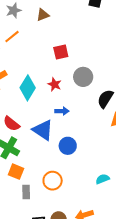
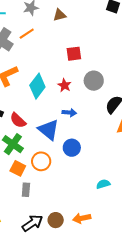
orange circle: (53, 181) -> (41, 161), moved

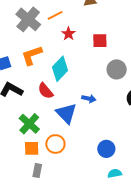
red star: (64, 85) -> (69, 34), moved
red semicircle: (18, 120) -> (45, 91), moved
blue circle: (72, 148) -> (106, 149), moved
orange square: (18, 168) -> (32, 148), turned -35

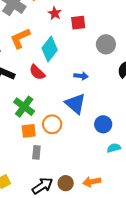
red square: (100, 41) -> (78, 23), moved
blue triangle: (66, 113) -> (75, 104), moved

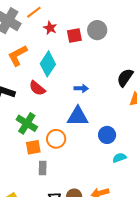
gray circle: (106, 44) -> (97, 30), moved
blue triangle: (75, 104) -> (78, 116), turned -35

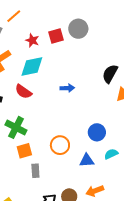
red star: (50, 28) -> (32, 40), moved
cyan diamond: (48, 64) -> (32, 67), turned 50
blue triangle: (78, 116) -> (87, 160), moved, size x0.7
orange circle: (56, 139) -> (60, 145), moved

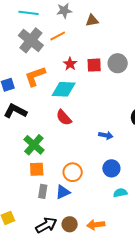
blue arrow: (67, 88) -> (106, 135), moved
red semicircle: (23, 92) -> (64, 118), moved
blue triangle: (87, 160) -> (63, 192), moved, turned -35

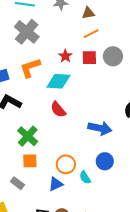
orange line: (58, 36) -> (91, 34), moved
blue arrow: (106, 135) -> (100, 128), size x1.6
gray rectangle: (43, 191) -> (17, 183), moved, turned -64
cyan semicircle: (120, 193) -> (85, 177), moved, turned -112

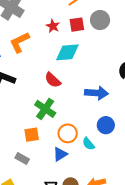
cyan diamond: (58, 81) -> (67, 52), moved
green cross: (28, 136) -> (45, 109), moved

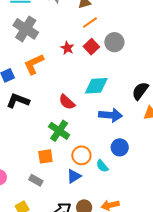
red square: (77, 25) -> (91, 47), turned -35
cyan diamond: (67, 52) -> (96, 86), moved

